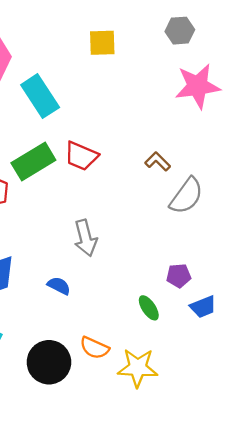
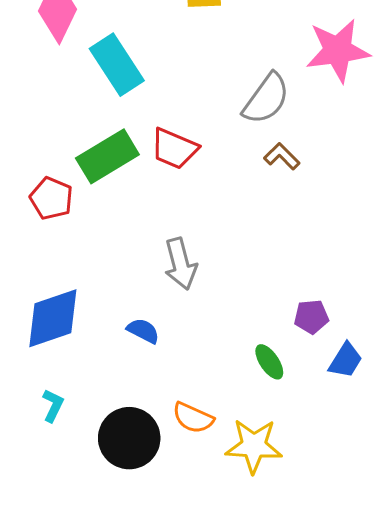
gray semicircle: (186, 196) -> (266, 99), moved
blue trapezoid: (203, 307) -> (346, 360), turned -36

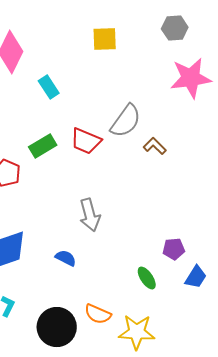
cyan rectangle: (117, 65) -> (49, 87), size x0.6
gray semicircle: (266, 99) -> (126, 121), moved
green rectangle: (107, 156) -> (43, 146), size x0.7

